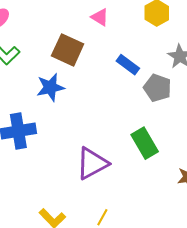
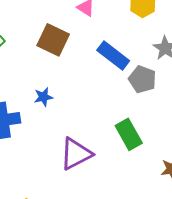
blue rectangle: (128, 65) -> (113, 55), size x1.4
blue star: (50, 87) -> (43, 97), moved, size x0.7

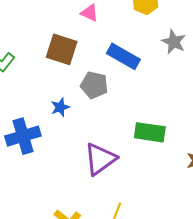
gray pentagon: (142, 79) -> (94, 85), moved
green rectangle: (129, 134) -> (150, 132), turned -44

